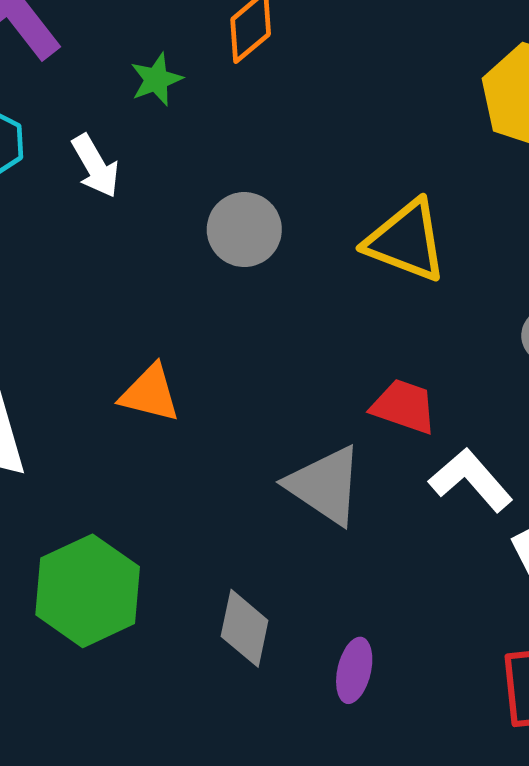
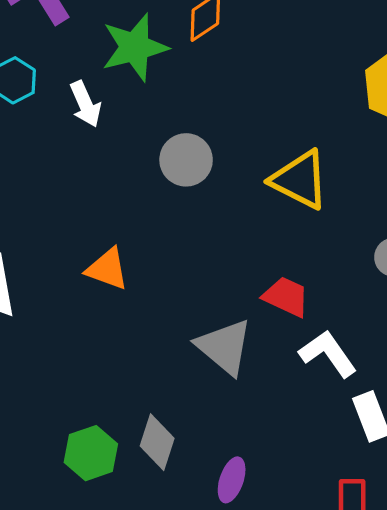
green star: (156, 79) -> (135, 47), size x1.8
green hexagon: (88, 591) -> (91, 453), moved, size x0.7

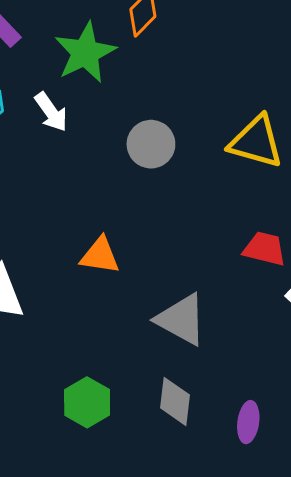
gray triangle: (224, 347) -> (181, 319), moved
green hexagon: (91, 453) -> (87, 402), moved

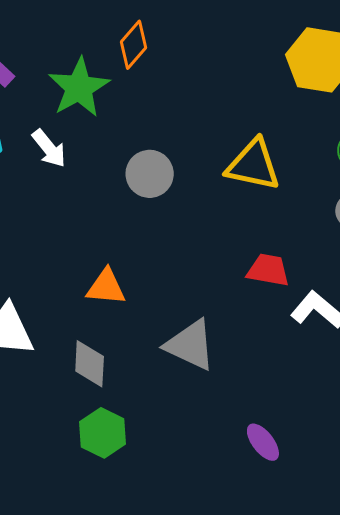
gray diamond: (175, 401) -> (90, 364), moved
purple ellipse: (248, 422) -> (263, 442), turned -42

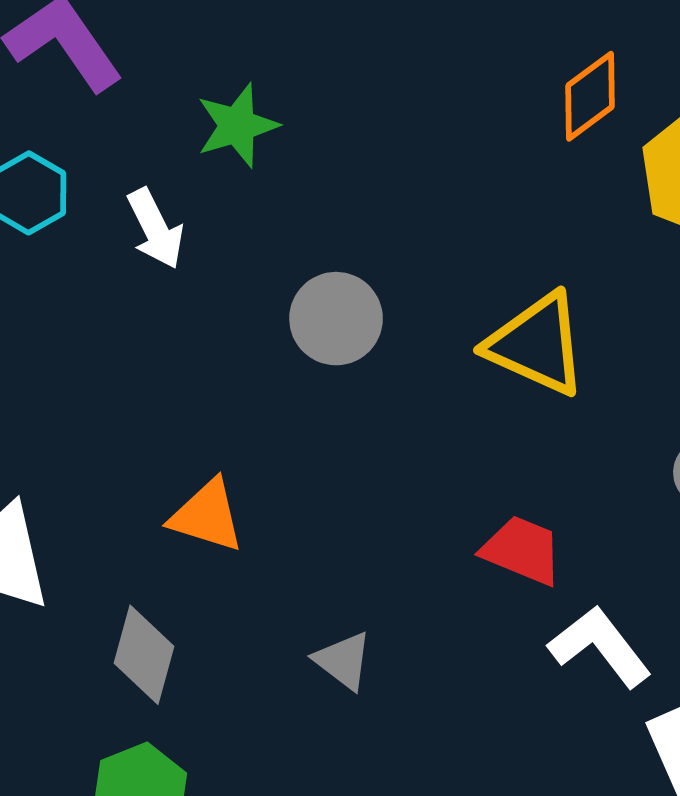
orange diamond: (134, 45) -> (590, 96), moved
green star: (79, 88) -> (237, 126), size x0.7
gray triangle: (190, 345) -> (343, 661), size x0.6

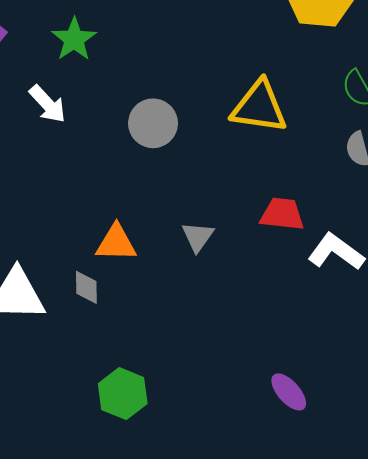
gray diamond: (144, 655) -> (86, 287), moved, size x0.7
gray triangle: (343, 661) -> (198, 237), moved, turned 44

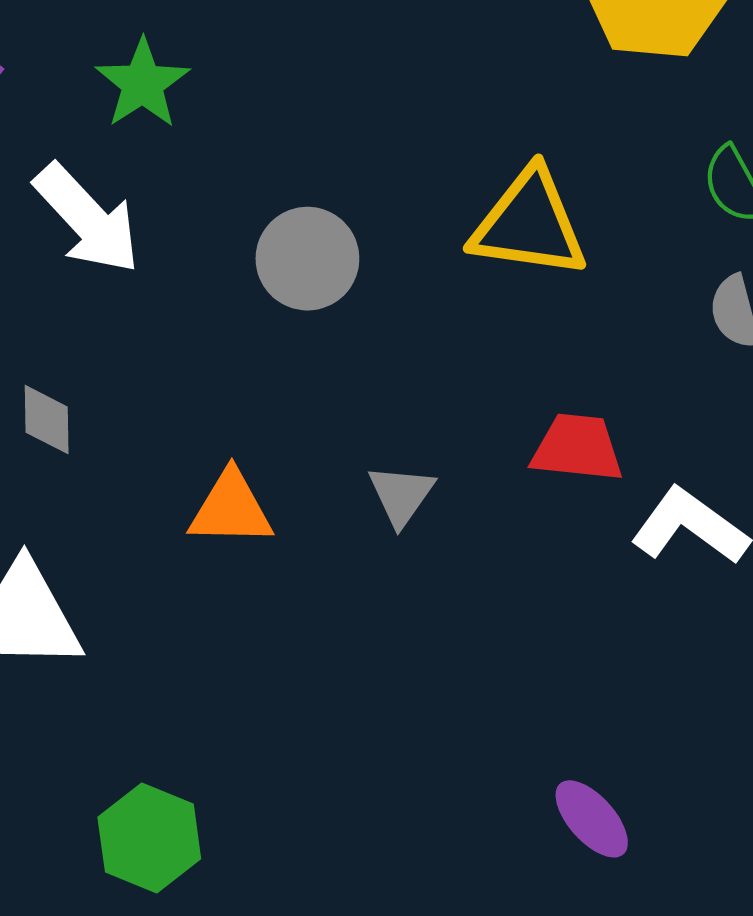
white arrow: (48, 104) -> (87, 219), size x1.4
gray diamond: (86, 287) -> (47, 420), moved
green hexagon: (123, 394) -> (149, 838), moved

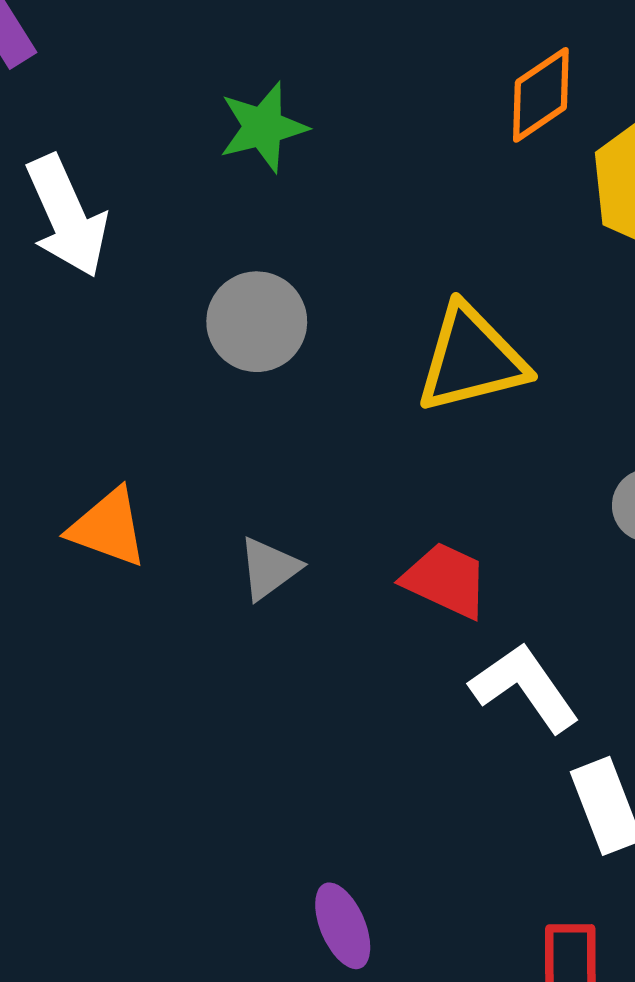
green star: (142, 84) -> (263, 127), moved
yellow triangle: (529, 224) -> (471, 359), turned -41

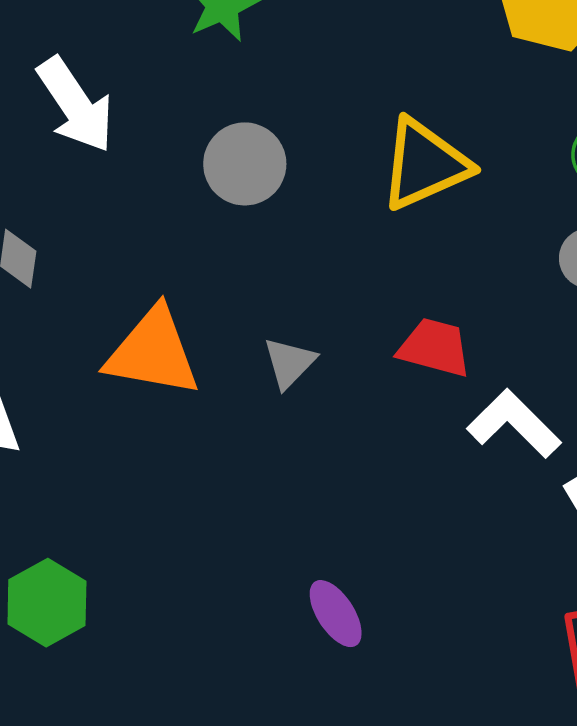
orange triangle: (108, 528) -> (153, 352), size x1.4
purple ellipse: (343, 926) -> (336, 614), moved

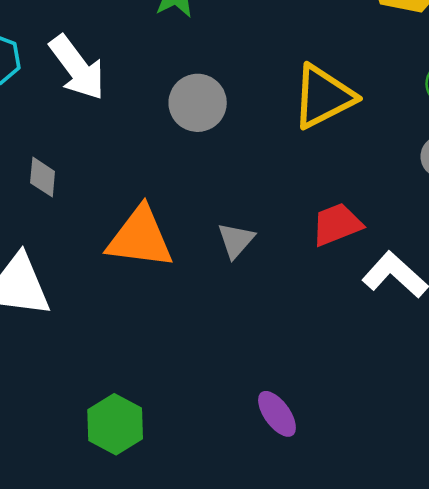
red trapezoid: (435, 348) -> (337, 224), turned -34
green hexagon: (47, 603) -> (115, 424), moved

